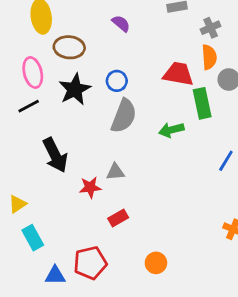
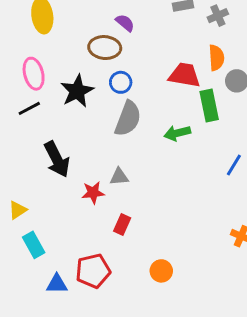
gray cross: (211, 28) -> (218, 16), moved
brown ellipse: (69, 47) -> (105, 48), moved
red rectangle: (118, 218) -> (122, 225), turned -36

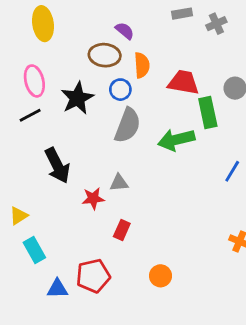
orange semicircle: (216, 58) -> (142, 65), moved
green arrow: (177, 133) -> (176, 140), size x1.4

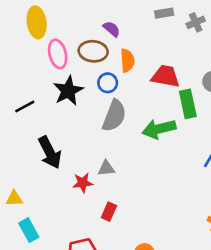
pink ellipse: (34, 81) -> (58, 54), moved
yellow triangle: (19, 216) -> (14, 199), turned 30

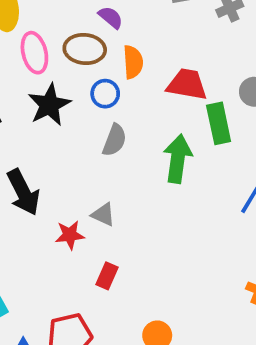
gray semicircle: (114, 116) -> (114, 140), size x0.7
green arrow: (159, 129) -> (178, 159), turned 112
gray triangle: (106, 168) -> (103, 215), turned 30

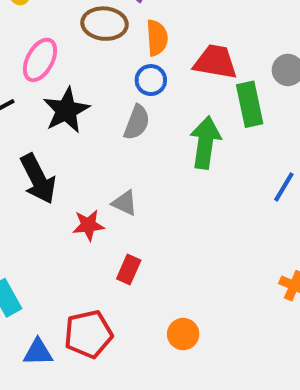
pink ellipse: (34, 53) -> (40, 60), moved, turned 42
blue circle: (105, 94) -> (151, 80), moved
black star: (49, 105) -> (66, 110), moved

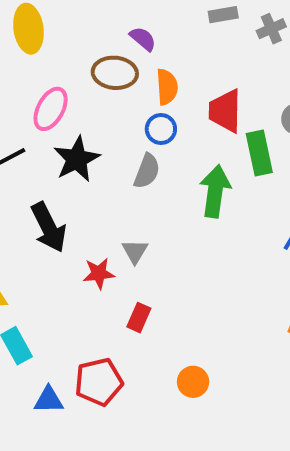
red trapezoid: (215, 62) -> (225, 111), turned -99
gray triangle: (125, 203) -> (135, 251), turned 36

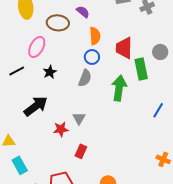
brown ellipse: (115, 73) -> (58, 23), moved
black star: (77, 159) -> (50, 72), size x0.6
black arrow: (49, 227) -> (36, 106), turned -100

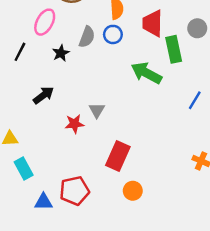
black line: (17, 71) -> (20, 52), turned -35
gray semicircle: (85, 78) -> (87, 37), moved
green arrow: (119, 88) -> (146, 73), turned -70
black arrow: (36, 106) -> (43, 95), size x0.7
red rectangle: (81, 151) -> (118, 156), moved, size x1.6

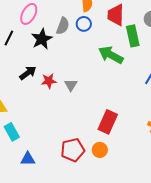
black star: (61, 53) -> (42, 39), size x1.5
red star: (74, 124) -> (49, 81), moved
red rectangle: (118, 156) -> (108, 122), moved
red pentagon: (74, 191) -> (73, 150), moved

